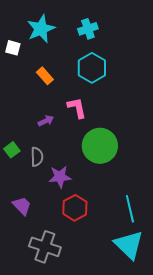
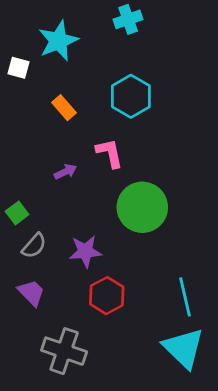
cyan cross: (88, 29) -> (128, 19), moved
gray semicircle: (37, 157) -> (34, 246), moved, turned 42

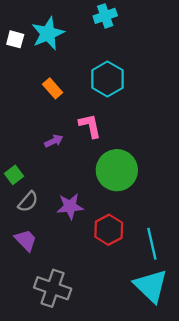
white square: (18, 68) -> (15, 39), moved
red hexagon: (107, 296) -> (109, 230), moved

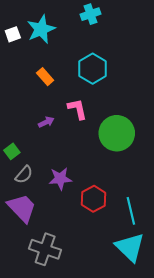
white square: (15, 39) -> (13, 34), turned -35
green circle: (117, 170) -> (117, 133), moved
purple trapezoid: (26, 240) -> (22, 208), size x1.5

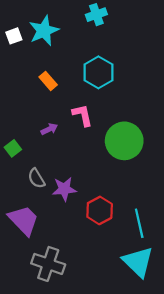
green square: (12, 151) -> (13, 148), moved
gray semicircle: (24, 175) -> (36, 178), moved, turned 108

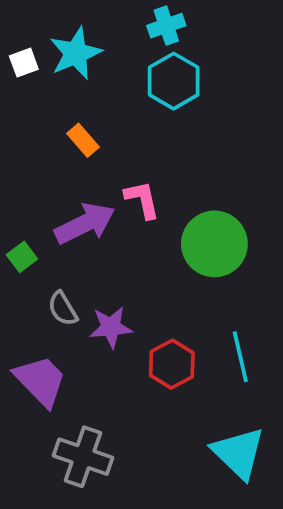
cyan hexagon: (98, 72) -> (174, 81), moved
purple arrow: (49, 129) -> (85, 224), size x2.0
cyan line: (139, 223) -> (240, 357), moved

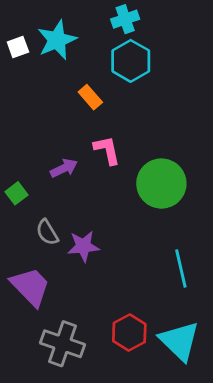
orange rectangle: (83, 140) -> (90, 97), moved
purple arrow: (85, 224) -> (64, 168), size x0.6
red hexagon: (172, 364) -> (129, 333), moved

